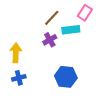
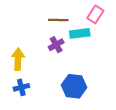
brown line: (52, 18) -> (58, 20), turned 48

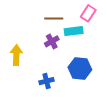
blue hexagon: (74, 86) -> (80, 69), moved
blue cross: (21, 87) -> (47, 81), moved

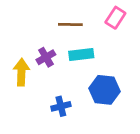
cyan rectangle: (74, 31) -> (81, 55), moved
purple cross: (52, 41) -> (46, 57), moved

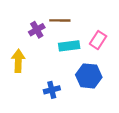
pink rectangle: (115, 18) -> (98, 40), moved
purple cross: (46, 57) -> (37, 30), moved

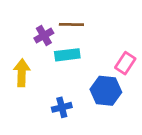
pink rectangle: (98, 40) -> (125, 63), moved
cyan rectangle: (69, 46) -> (67, 55), moved

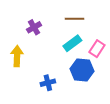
brown line: (71, 24) -> (75, 19), moved
cyan rectangle: (67, 55) -> (72, 43), moved, turned -30

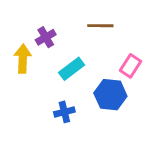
cyan rectangle: (72, 43) -> (72, 69), moved
yellow arrow: (17, 56) -> (23, 59), moved

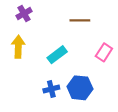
purple cross: (46, 37) -> (24, 14), moved
blue hexagon: (110, 95) -> (80, 88), moved

